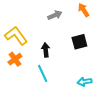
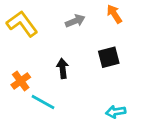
yellow L-shape: (16, 36) -> (22, 24), moved
cyan line: (43, 73) -> (43, 102), moved, turned -36

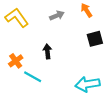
black square: (109, 57) -> (95, 39), moved
cyan arrow: (116, 112) -> (88, 84), size x1.6

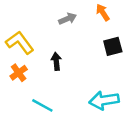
yellow L-shape: (17, 18) -> (20, 43), moved
cyan line: (33, 77) -> (42, 105), moved

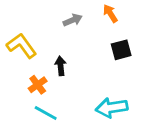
orange cross: (19, 73) -> (38, 85), moved

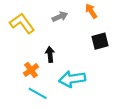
yellow L-shape: (22, 46) -> (22, 23), moved
cyan arrow: (112, 108) -> (72, 79), moved

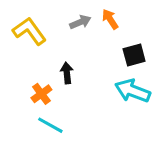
orange arrow: (91, 11) -> (110, 19), moved
cyan arrow: (72, 79) -> (133, 91), moved, turned 30

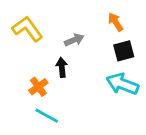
orange arrow: (110, 19) -> (115, 22), moved
gray arrow: (80, 22) -> (74, 40), moved

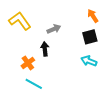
orange arrow: (115, 22) -> (93, 16), moved
cyan arrow: (122, 84) -> (89, 61), size x0.7

